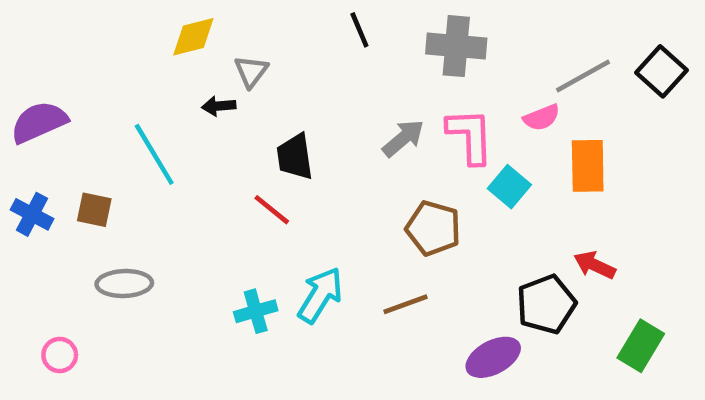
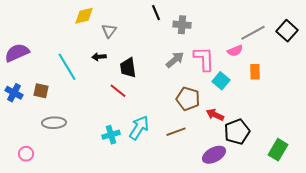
gray cross: (456, 46) -> (182, 25), moved, size x0.7
black arrow: (219, 106) -> (99, 57), moved
orange rectangle: (588, 166) -> (255, 72), size x0.7
red arrow: (595, 265) -> (215, 115), moved

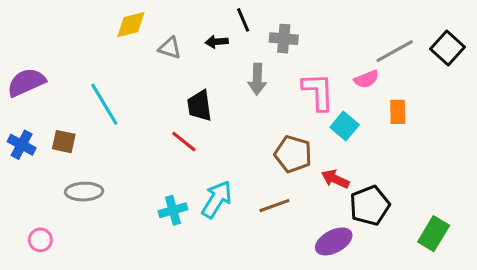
gray triangle: (109, 31) -> (170, 48), turned -49
black arrow: (99, 57) -> (217, 42), moved
gray arrow: (175, 60) -> (257, 79), moved, turned 132

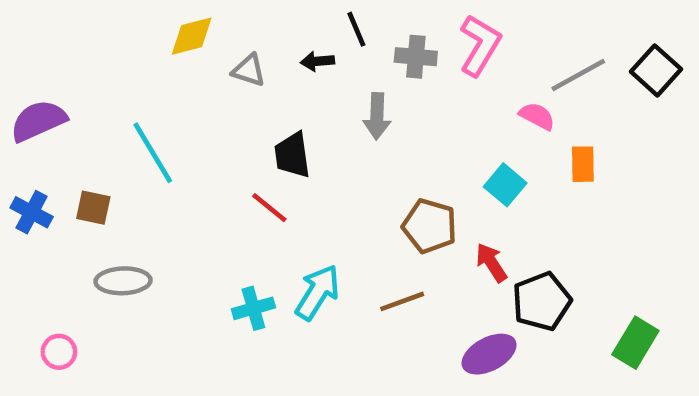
pink semicircle: (366, 79) -> (537, 116), turned -130
pink L-shape: (318, 92) -> (480, 45), moved, turned 33
red arrow: (335, 179) -> (491, 263), turned 32

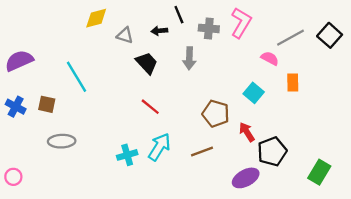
black trapezoid: (292, 155) -> (147, 63), moved, turned 145
red line: (269, 208) -> (150, 107), moved
pink circle: (59, 352) -> (13, 177), moved

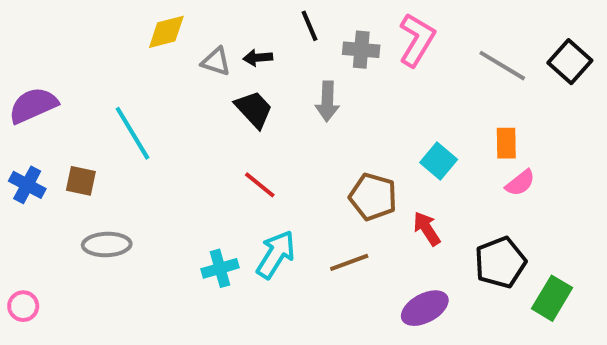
black arrow: (159, 31) -> (258, 58), moved
gray line: (290, 38) -> (502, 66), turned 60
pink semicircle: (270, 58) -> (520, 183), moved, turned 114
black pentagon: (272, 152) -> (500, 262), moved

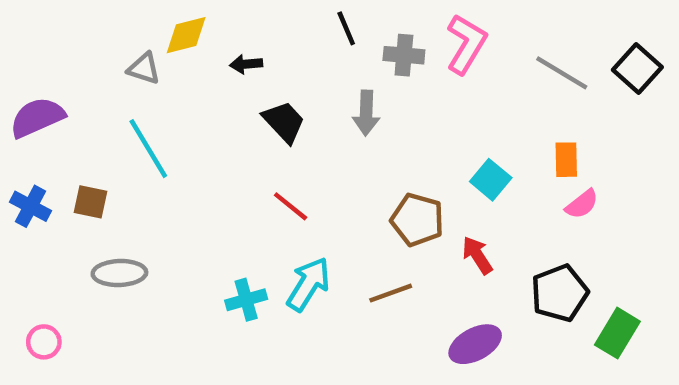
black arrow: (258, 58) -> (246, 64), moved
gray triangle: (216, 62) -> (144, 68), moved
pink circle: (23, 306) -> (44, 342), moved

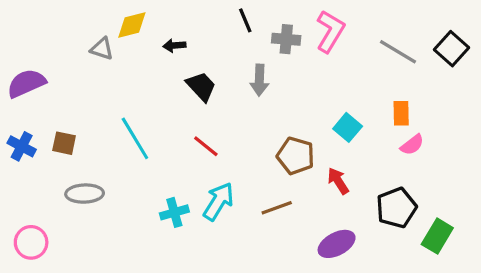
cyan line: (148, 149) -> (135, 138), moved
pink circle: (44, 342) -> (31, 242), size x1.4

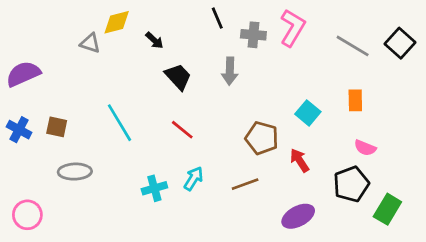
black arrow: (174, 46) -> (154, 40), turned -132
pink semicircle: (412, 145) -> (365, 148), moved, turned 60
cyan arrow: (218, 201) -> (193, 179), size x0.7

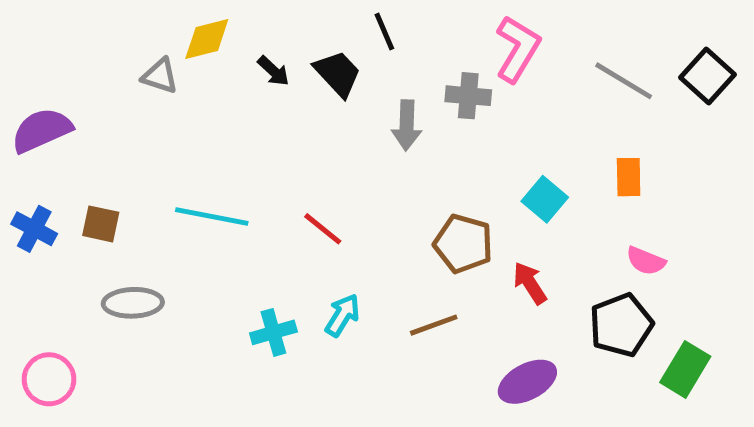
gray cross: (253, 35) -> (468, 96), moved
black trapezoid: (178, 77) -> (338, 73), moved
cyan line: (119, 123) -> (212, 217), turned -48

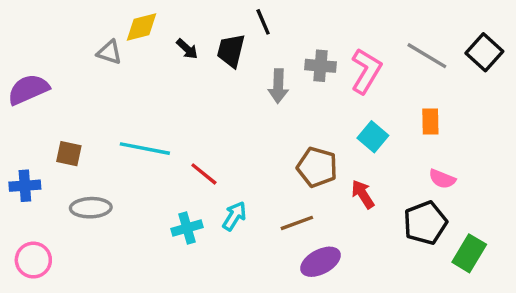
pink L-shape: (518, 49) -> (366, 71), moved
black trapezoid: (338, 73) -> (231, 51), turned -123
blue cross: (34, 229) -> (25, 186), moved, turned -32
red line: (323, 229) -> (204, 174), moved
purple ellipse: (527, 382) -> (321, 262), moved

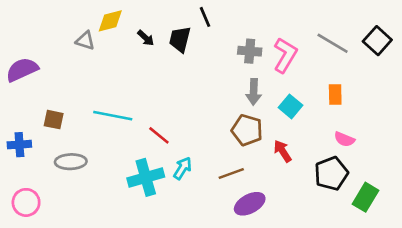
gray arrow: (278, 86) -> (254, 92), moved
cyan cross: (187, 228) -> (146, 177), size x1.5

